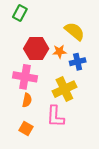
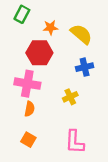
orange star: (59, 52) -> (50, 27), moved
yellow cross: (64, 89) -> (70, 97), size x0.6
pink L-shape: (55, 116) -> (75, 142), moved

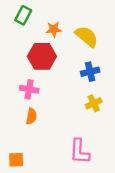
pink cross: (27, 84) -> (29, 89), size x0.7
yellow cross: (70, 97) -> (94, 103), moved
orange square: (28, 140) -> (16, 160), moved, turned -32

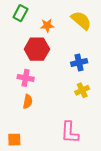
yellow semicircle: (87, 36) -> (81, 20), moved

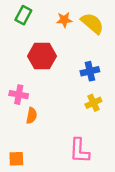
orange star: (47, 25) -> (64, 20), moved
pink cross: (26, 78) -> (19, 95), moved

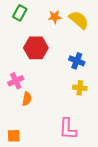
blue cross: (90, 71) -> (77, 61), turned 35
pink cross: (19, 95) -> (16, 81), turned -35
yellow cross: (93, 103) -> (80, 88), turned 32

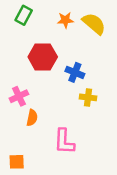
blue cross: (77, 61) -> (75, 72), moved
yellow cross: (80, 88) -> (88, 97), moved
pink L-shape: (68, 129) -> (64, 142), moved

